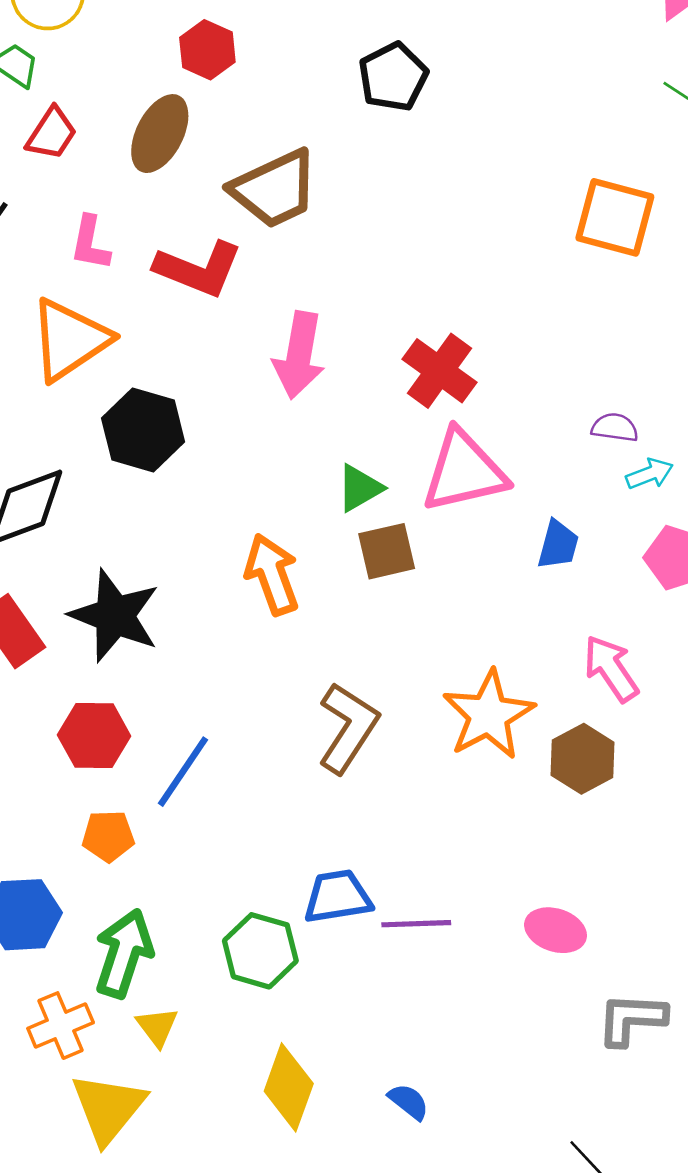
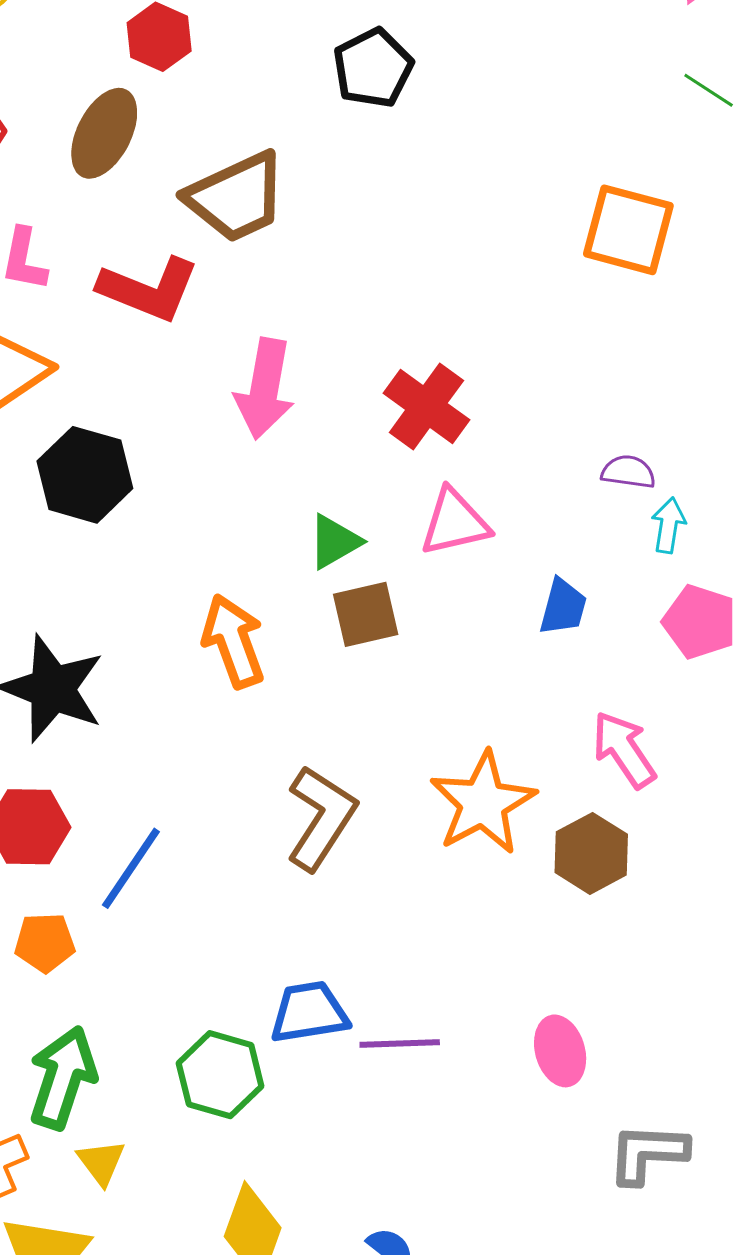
pink triangle: (464, 471) -> (455, 522), size x0.7
cyan arrow: (650, 474) -> (668, 525), turned -60
pink ellipse: (556, 930) -> (560, 1051), turned 56

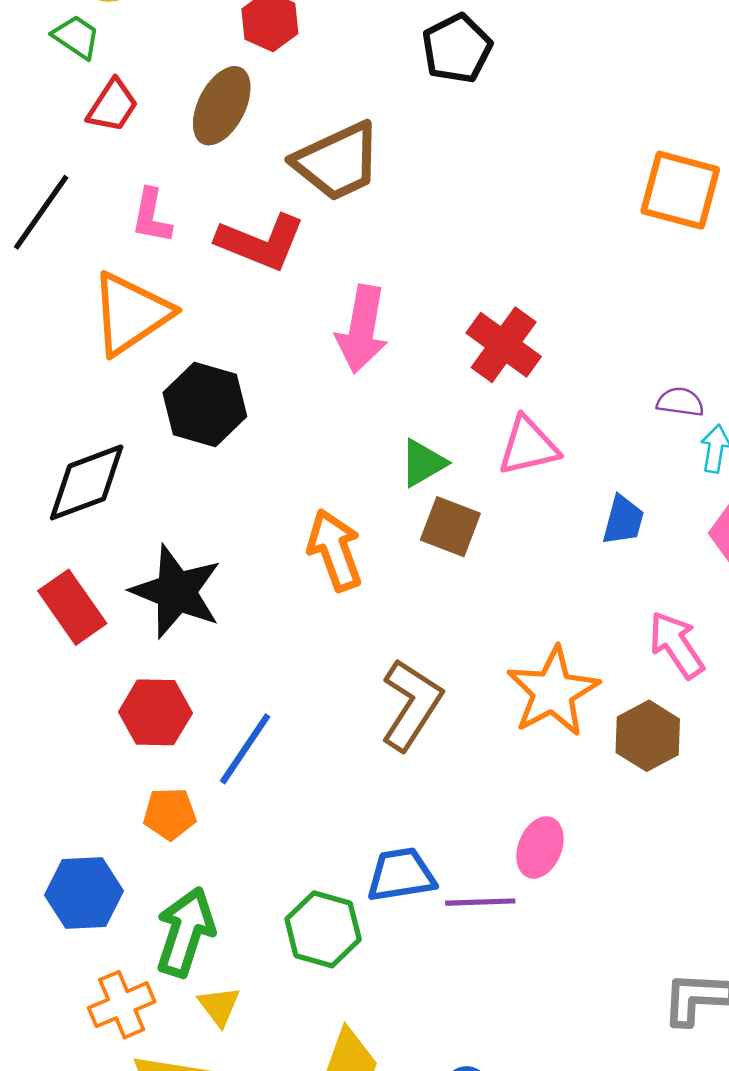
brown square: (366, 614) -> (450, 527), turned 34
pink ellipse: (560, 1051) -> (540, 848), moved, turned 38

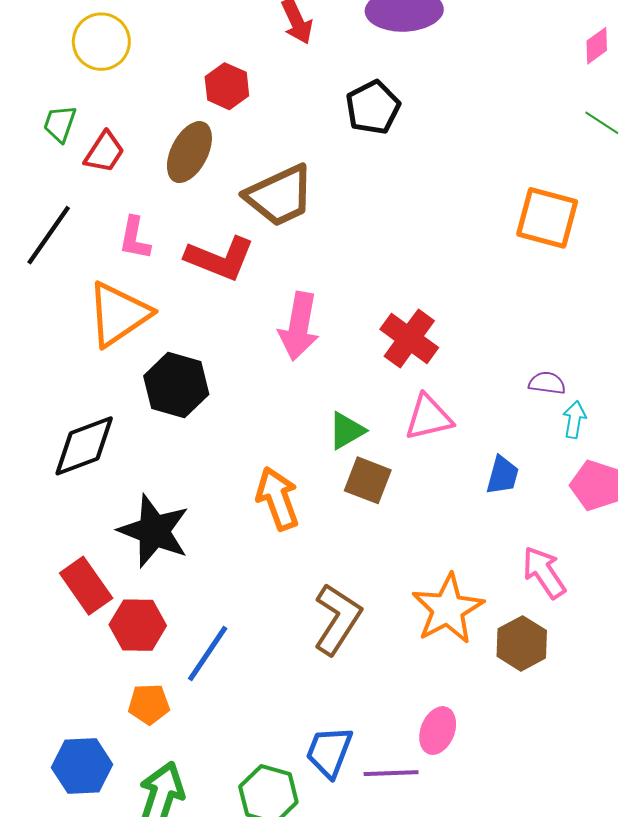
green trapezoid: (76, 37) -> (60, 124), moved, turned -105
red rectangle: (72, 607) -> (86, 586), moved
blue trapezoid: (401, 875) -> (329, 752), turned -60

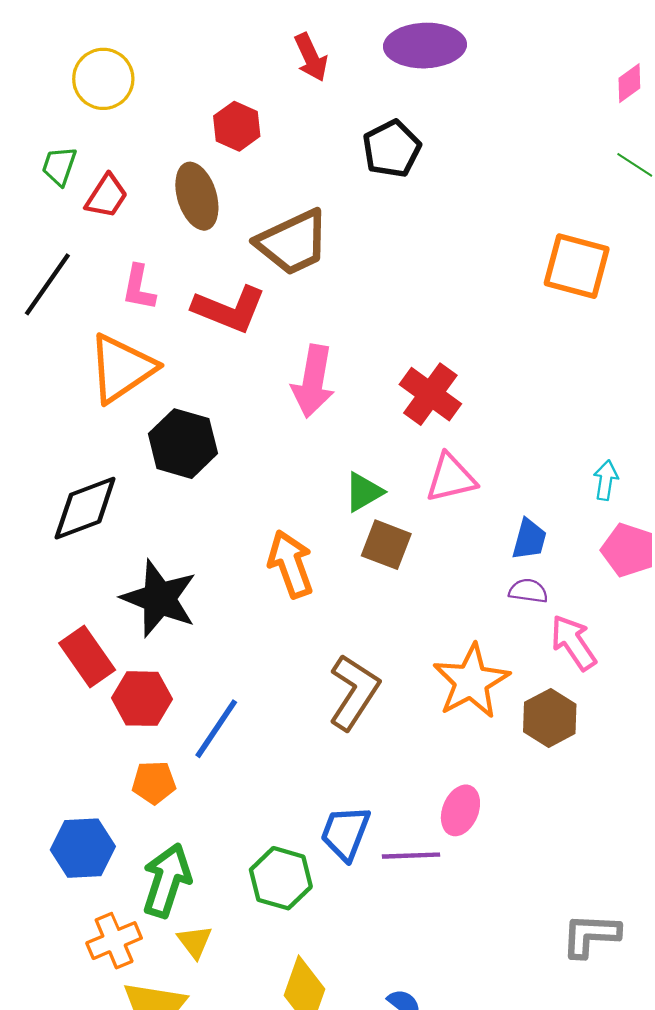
brown ellipse: (189, 152) -> (197, 196), turned -44
purple semicircle: (547, 383) -> (528, 591), moved

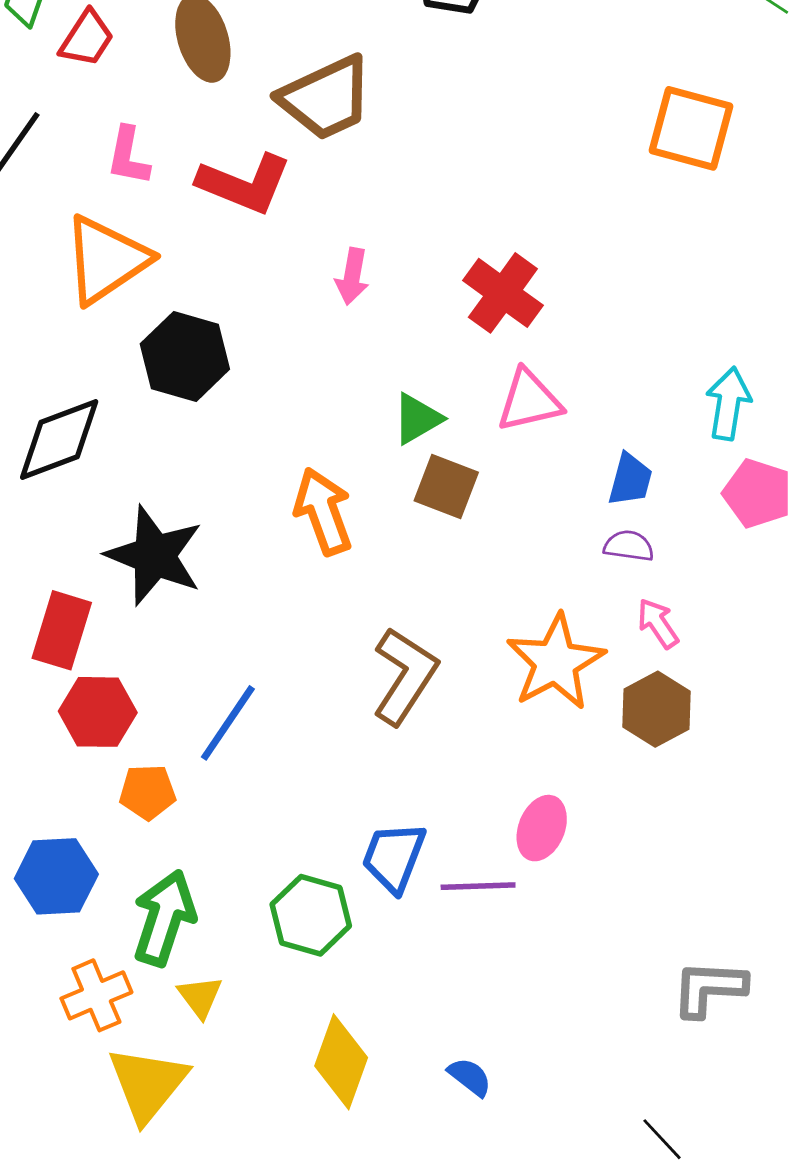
pink arrow: (313, 381) -> (352, 276), size x0.6
cyan arrow: (606, 480) -> (728, 404), size x1.4
pink arrow: (573, 643) -> (658, 623), moved, size x0.7
red rectangle: (87, 657) -> (62, 630), turned 52
red hexagon: (142, 699) -> (98, 712), moved

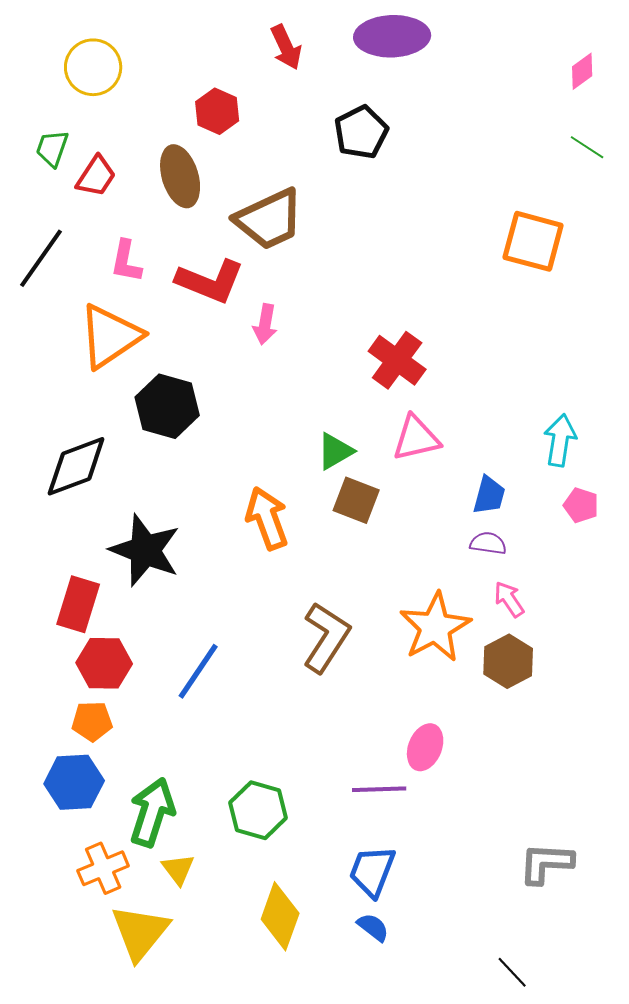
pink arrow: (352, 276) -> (265, 324), moved
pink pentagon: (757, 493) -> (581, 505), size x0.7
orange pentagon: (148, 792) -> (92, 721), moved
blue trapezoid: (394, 857) -> (372, 871), moved

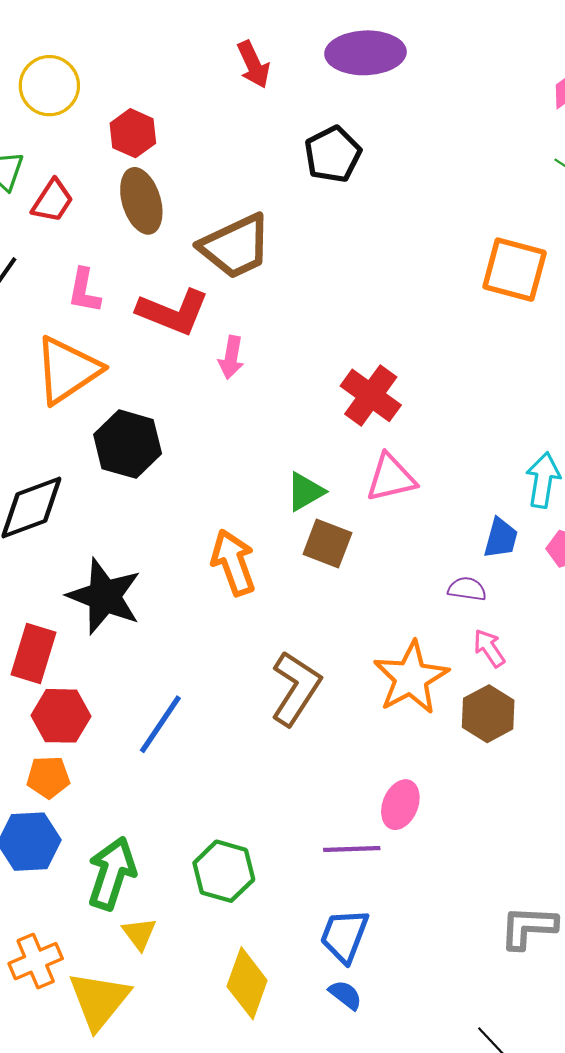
red hexagon: (217, 111) -> (133, 133), moved
blue trapezoid: (489, 495) -> (501, 538), moved
orange cross: (103, 868) -> (36, 961), moved

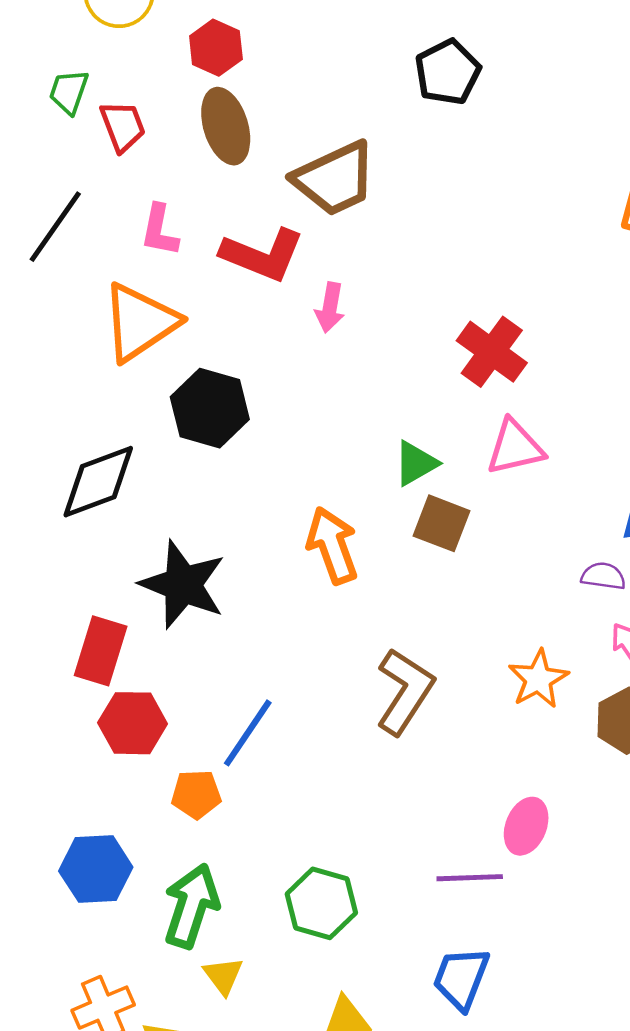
red trapezoid: (53, 201) -> (123, 126), turned -54
orange star: (411, 678) -> (538, 679), size x0.7
orange pentagon: (48, 777) -> (196, 794), moved

